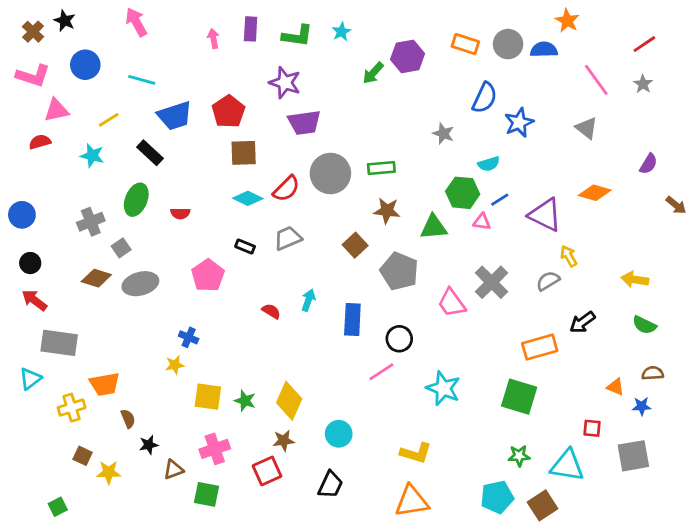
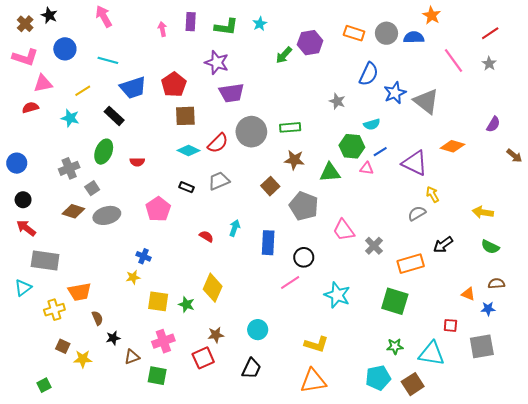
gray triangle: (587, 128) -> (426, 101), moved, size x1.5
gray cross: (492, 282) -> (374, 246), moved, size x0.7
yellow diamond: (289, 401) -> (213, 288), moved

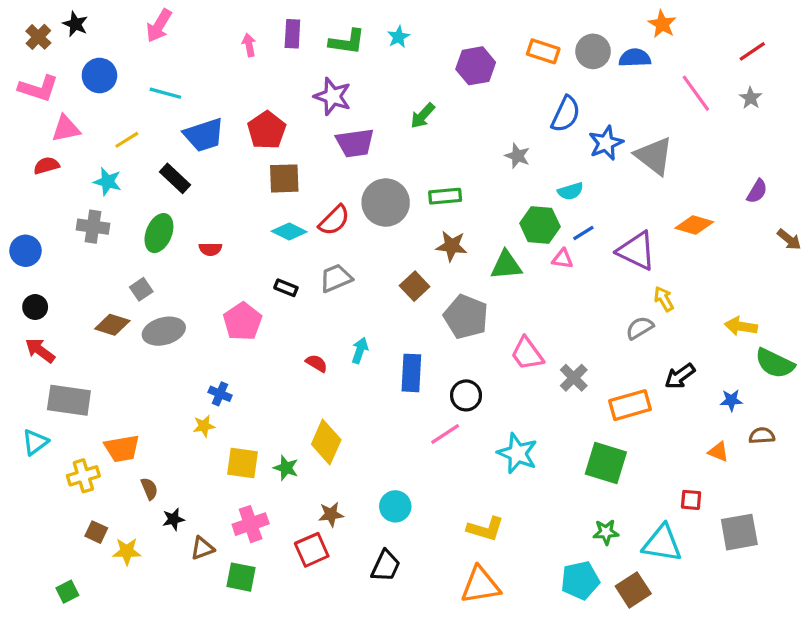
pink arrow: (104, 16) -> (159, 26), turned -120
green arrow: (284, 55) -> (423, 116), moved
gray cross: (69, 168) -> (93, 227), moved, turned 30
green semicircle: (490, 247) -> (775, 363), moved, size x1.4
blue star: (488, 309) -> (731, 400), moved

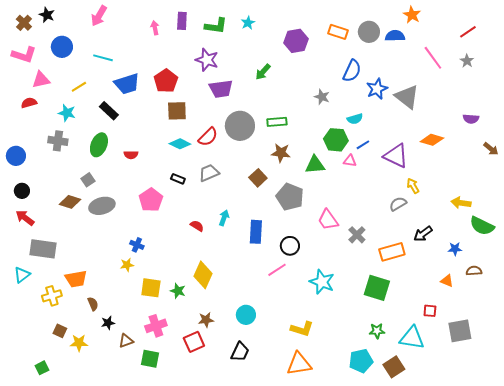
purple semicircle: (757, 191) -> (471, 119), turned 63

